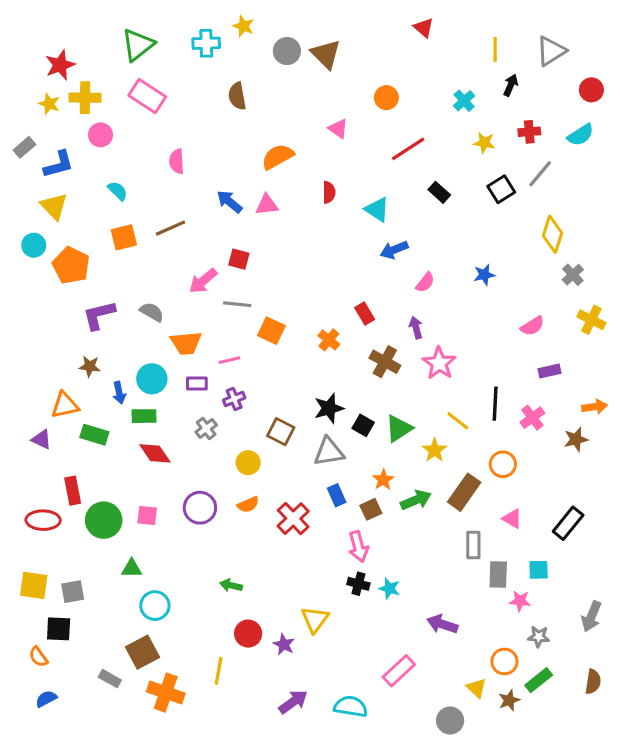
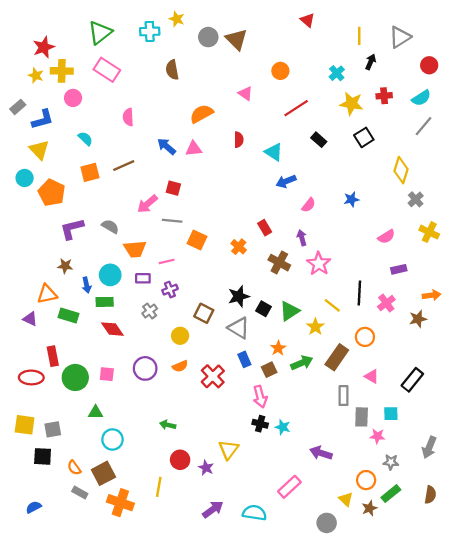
yellow star: (484, 143) -> (351, 104), size x1.5
gray line: (540, 174) -> (424, 126), moved
gray triangle: (329, 452) -> (239, 328), turned 40
orange semicircle: (38, 657) -> (74, 468), moved

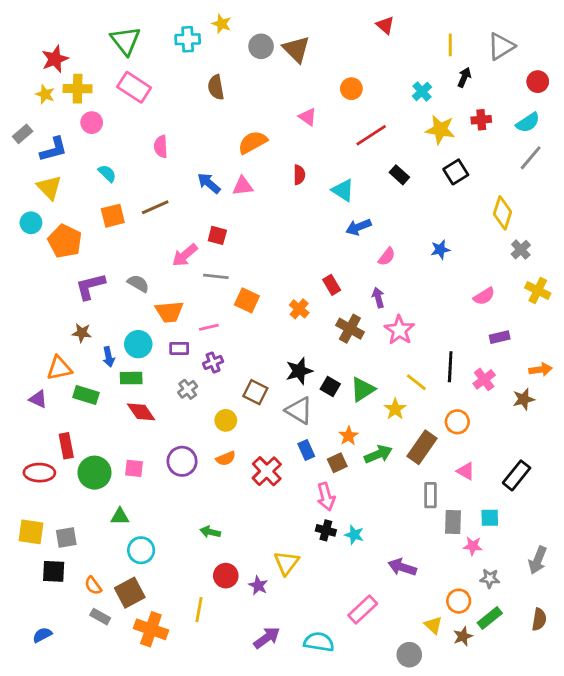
green triangle: (100, 33) -> (126, 41), turned -30

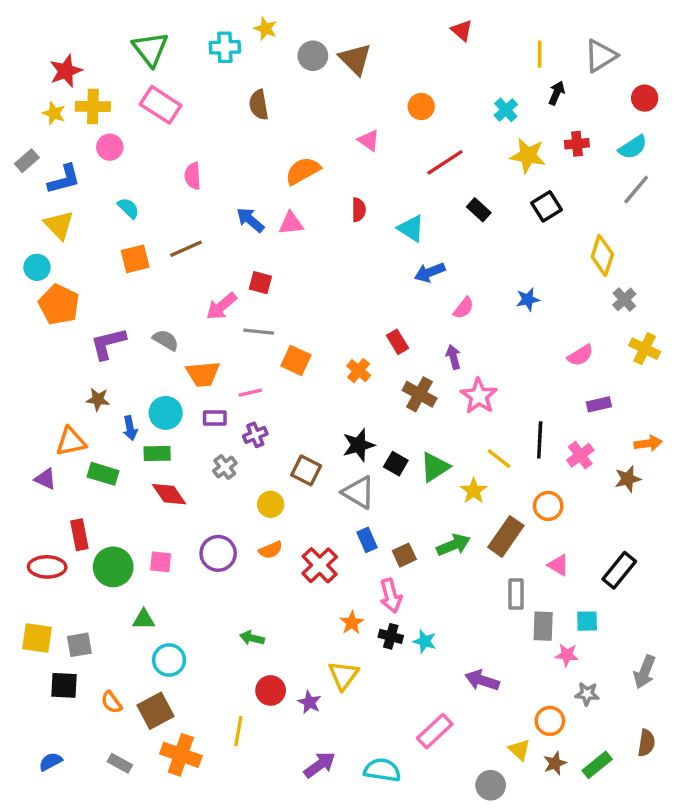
orange pentagon: (65, 241) -> (59, 305), moved
orange star: (349, 436) -> (352, 623), moved
gray rectangle: (100, 617) -> (120, 763), moved
green rectangle: (490, 618) -> (597, 765), moved

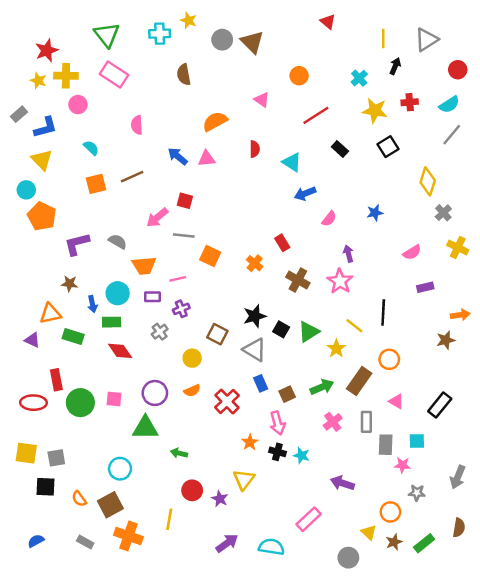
purple arrow: (453, 357) -> (348, 254), moved
pink cross: (580, 455) -> (333, 422), moved
green triangle: (144, 619) -> (145, 428), moved, size x1.6

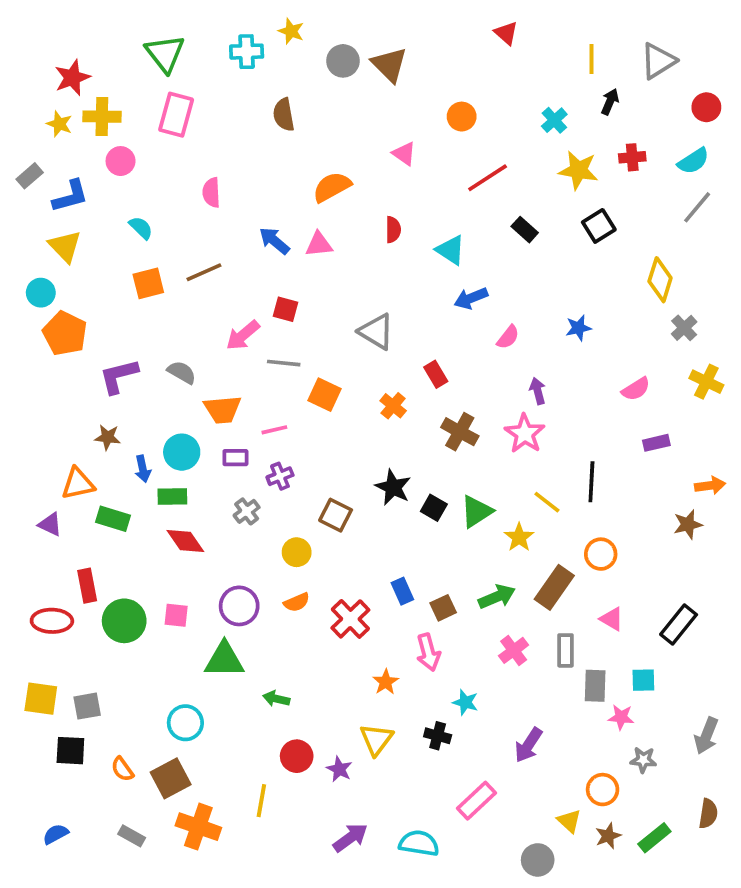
pink rectangle: (114, 75) -> (176, 115), turned 72
black star: (255, 316) -> (393, 487), turned -30
gray triangle: (255, 350) -> (376, 332), moved
black cross: (277, 452) -> (438, 736), moved
purple arrow: (342, 483) -> (528, 745), turned -75

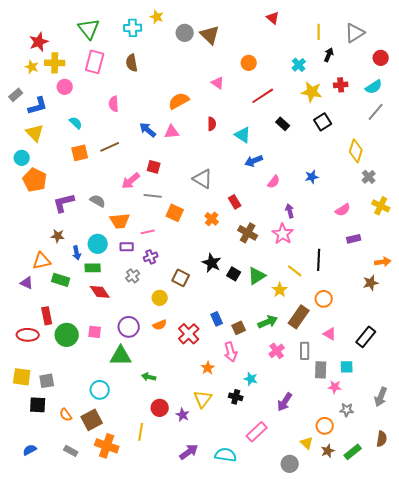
brown semicircle: (284, 115) -> (132, 63), moved

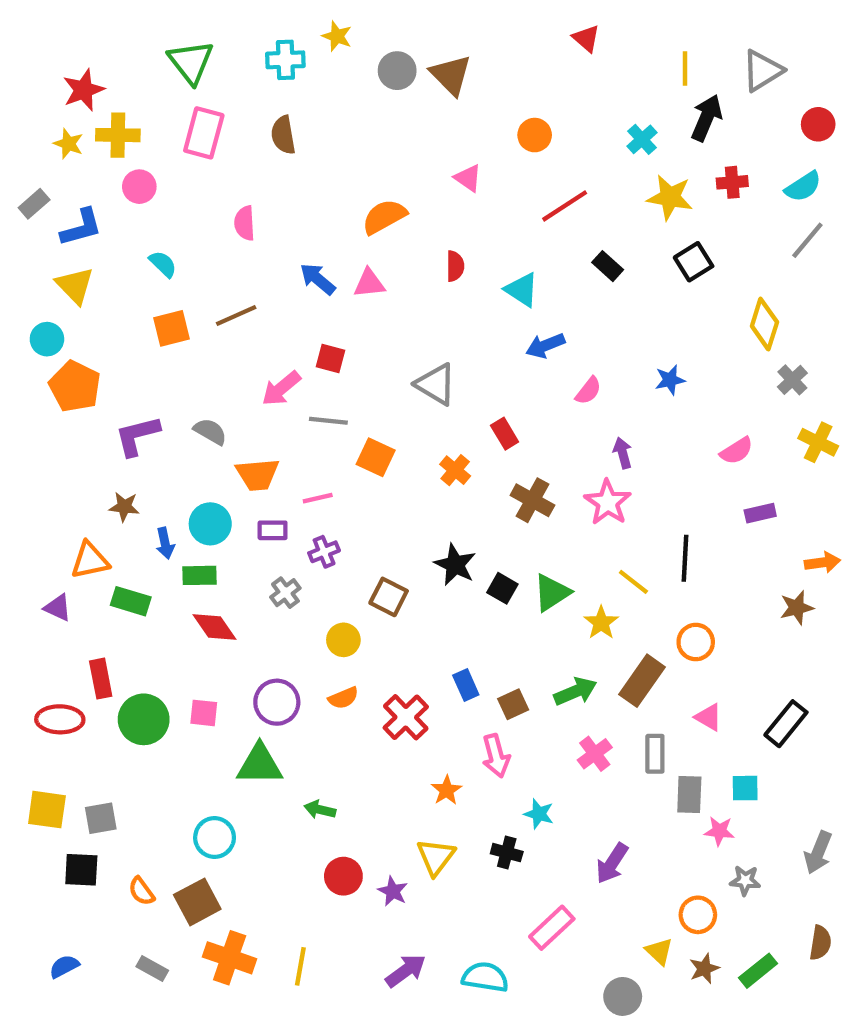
black arrow: (329, 55) -> (706, 118), size x1.5
yellow line: (141, 432) -> (300, 966), moved

